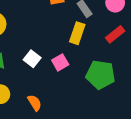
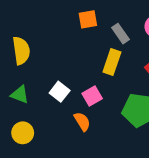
orange semicircle: (35, 103) -> (82, 121), moved

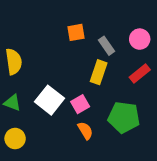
white square: (60, 92) -> (50, 100), size x1.5
orange semicircle: (82, 121) -> (85, 131), moved

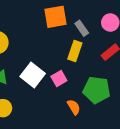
orange square: (76, 32) -> (55, 17), size x1.5
orange semicircle: (85, 131) -> (74, 107), moved

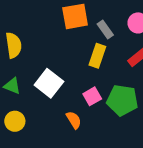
pink square: (59, 78) -> (92, 96), moved
orange semicircle: (74, 107) -> (74, 120), moved

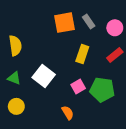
gray rectangle: (105, 30) -> (89, 21), moved
orange semicircle: (74, 120) -> (68, 113), moved

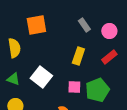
orange square: (65, 23) -> (36, 25), moved
pink square: (78, 86) -> (74, 87), turned 32
green pentagon: (102, 90) -> (97, 90), turned -30

